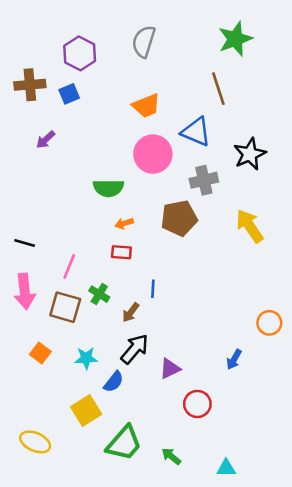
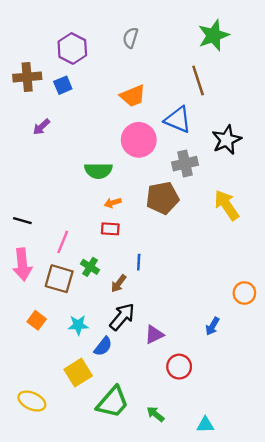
gray semicircle: (144, 42) -> (130, 38), size x0.7

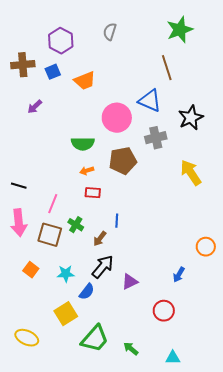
orange trapezoid: (133, 96) -> (85, 81), moved
brown pentagon: (162, 198) -> (123, 161), moved
orange arrow: (113, 203) -> (87, 171), moved
red circle: (179, 367) -> (164, 311), moved

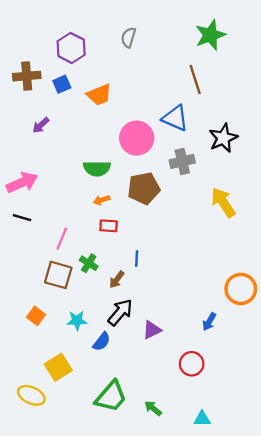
pink arrow: (19, 223) -> (22, 182), moved, turned -108
orange circle: (206, 247) -> (241, 289), size x1.4
yellow square: (66, 314) -> (58, 367), moved

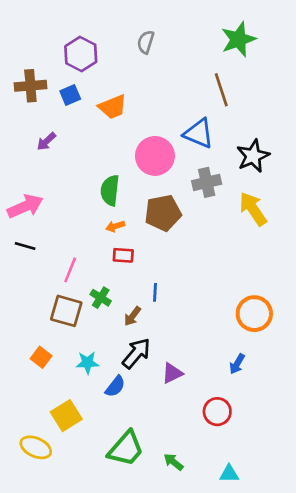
green semicircle: (97, 168) -> (110, 190), turned 96
yellow arrow: (223, 202) -> (253, 209), moved
orange circle: (241, 289) -> (254, 314), moved

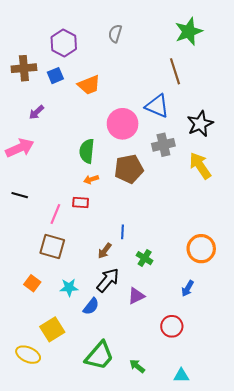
pink arrow: (25, 206) -> (20, 148), moved
red rectangle: (123, 255) -> (81, 202), moved
green cross: (101, 298) -> (145, 258), moved

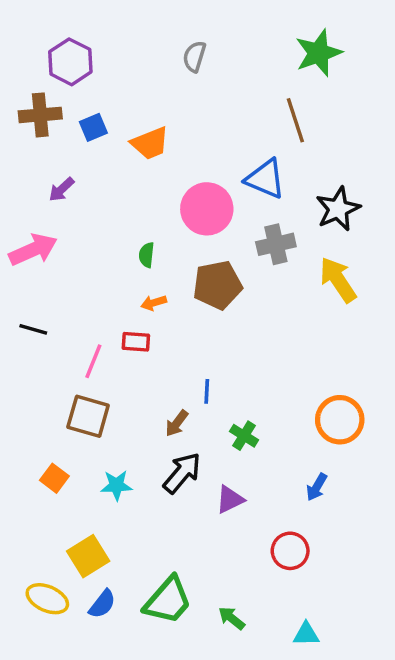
purple hexagon: (64, 43) -> (70, 62), moved
green semicircle: (87, 151) -> (147, 255), size x0.6
blue semicircle: (91, 306) -> (102, 604), moved

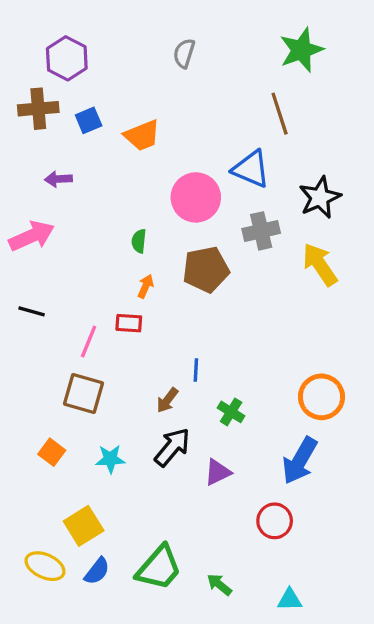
purple arrow: (62, 189) -> (58, 179), turned 40
orange arrow: (154, 303) -> (146, 286), turned 130
blue arrow: (317, 487) -> (300, 461), size x1.8

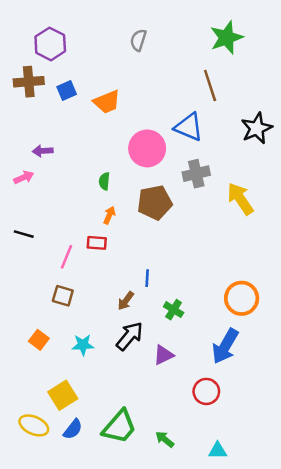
purple arrow: (58, 179) -> (43, 151), moved
black star: (320, 197) -> (257, 128), moved
pink arrow: (32, 236) -> (24, 177), size x0.6
brown square: (84, 394) -> (63, 296), size x0.7

